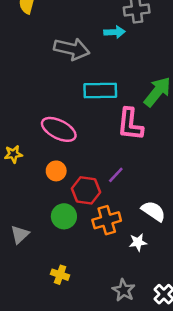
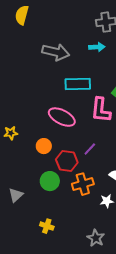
cyan arrow: (115, 32) -> (97, 47), moved
pink ellipse: (59, 129) -> (62, 117), moved

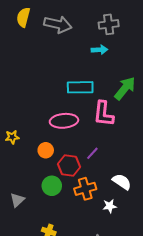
gray arrow: (56, 52) -> (58, 24), moved
pink ellipse: (62, 117) -> (64, 121), turned -32

